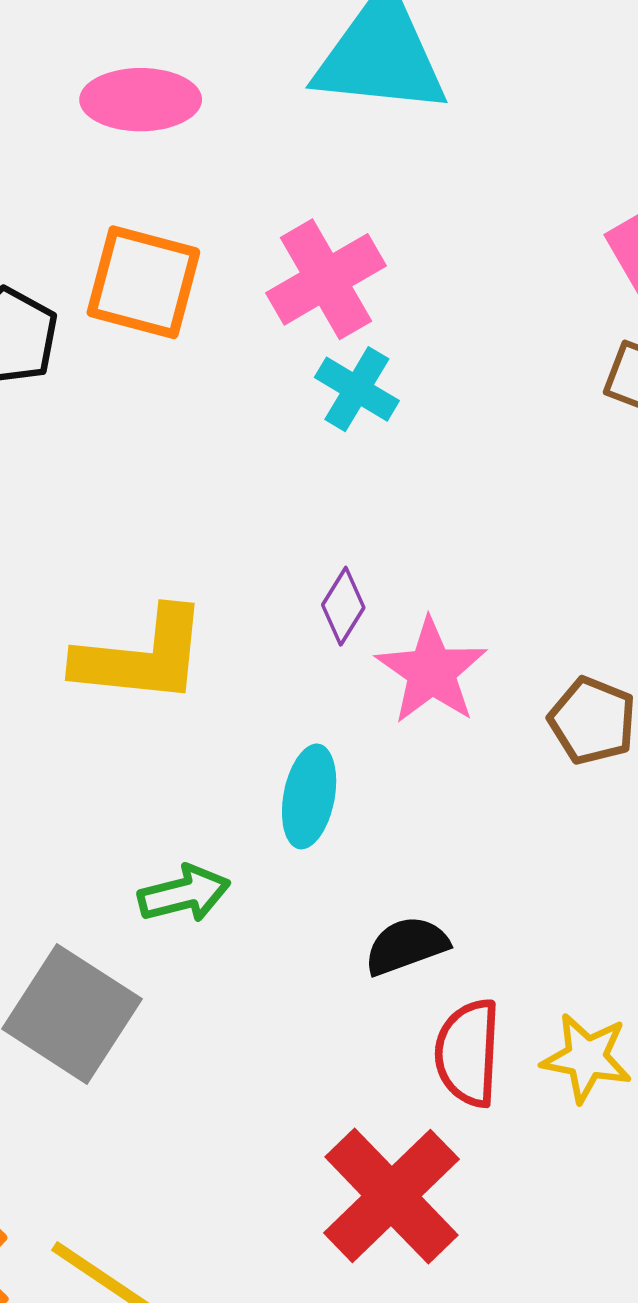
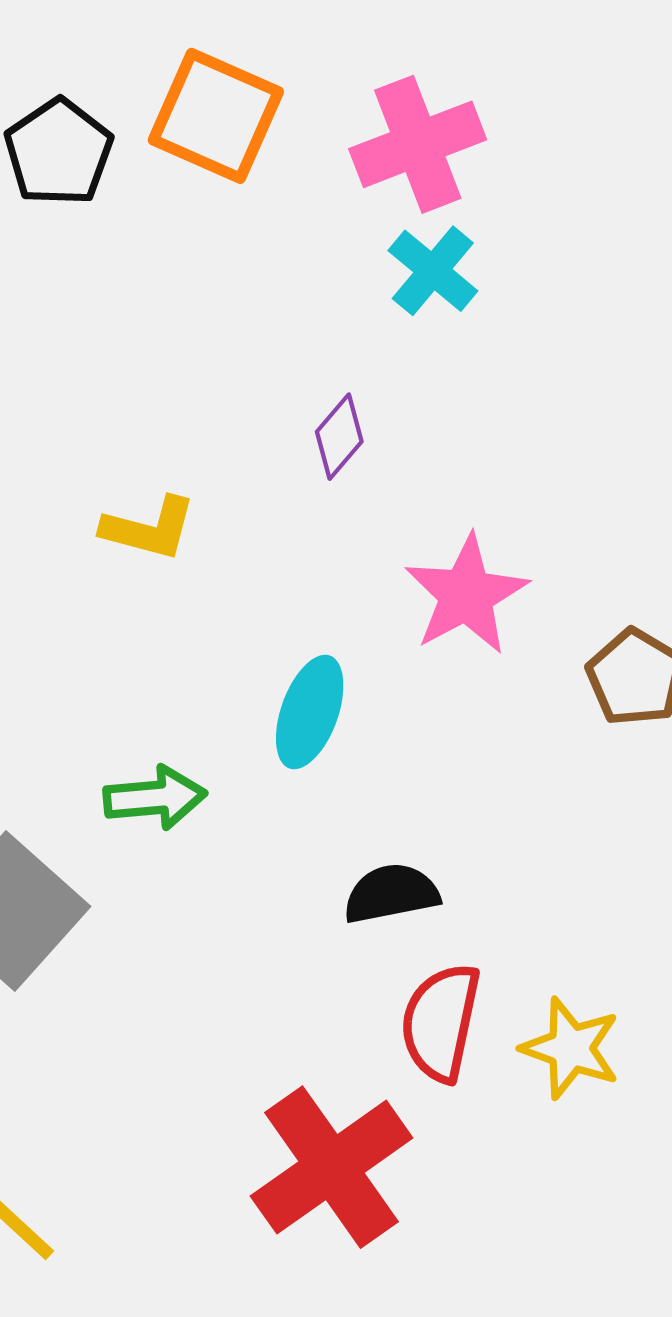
purple diamond: (343, 606) -> (339, 437), moved
yellow L-shape: (142, 656) -> (149, 528), size x0.6

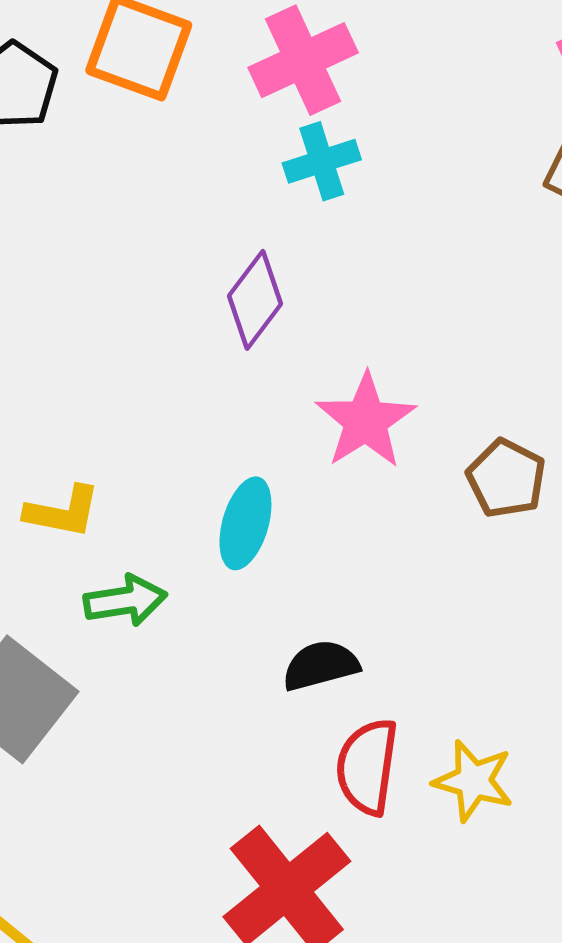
cyan cross: (433, 271) -> (322, 161), turned 36
purple diamond: (339, 437) -> (255, 300), size x1.4
yellow L-shape: (149, 528) -> (63, 512), moved

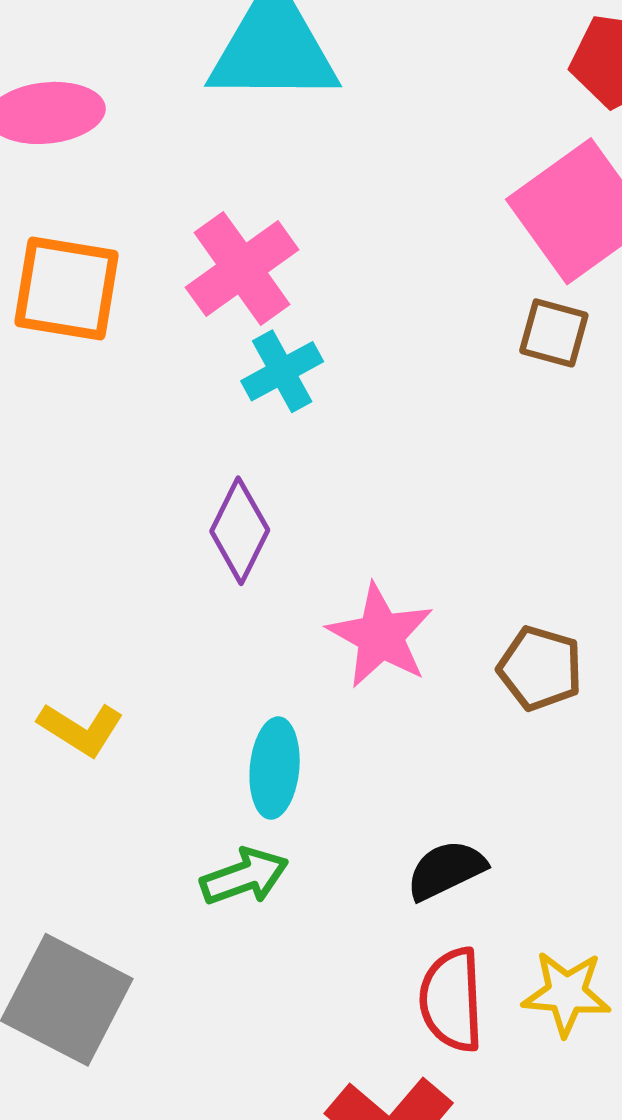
yellow L-shape: (63, 512) -> (81, 729), moved, turned 32
green arrow: (125, 601) -> (244, 877), moved
black semicircle: (321, 665) -> (446, 870), moved

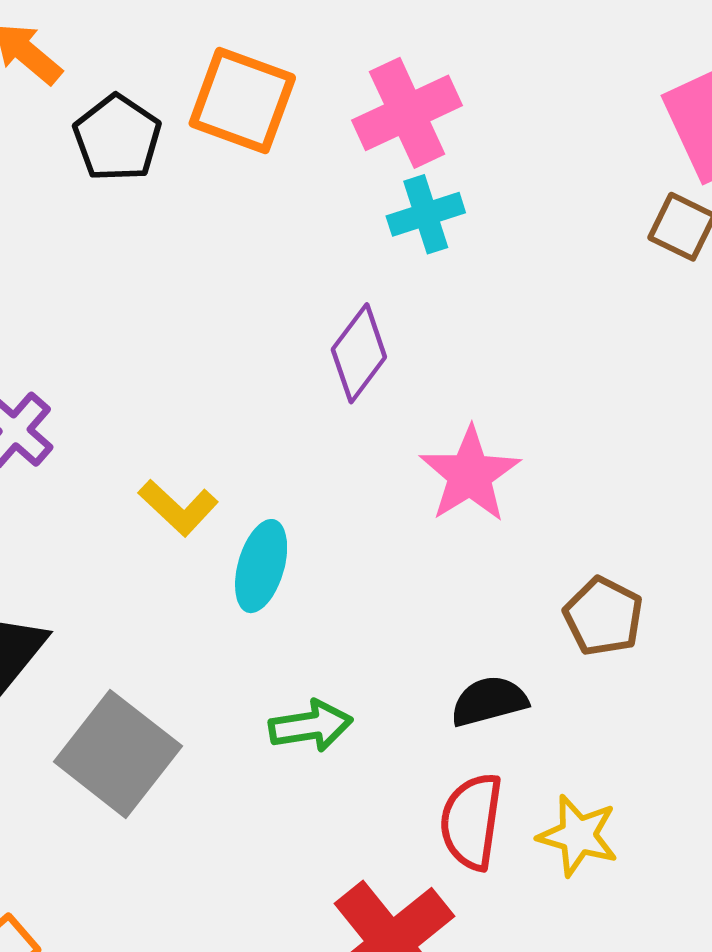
brown pentagon: (540, 668) -> (603, 616), moved
cyan ellipse: (275, 768) -> (261, 566), moved
green arrow: (244, 877) -> (311, 726), moved

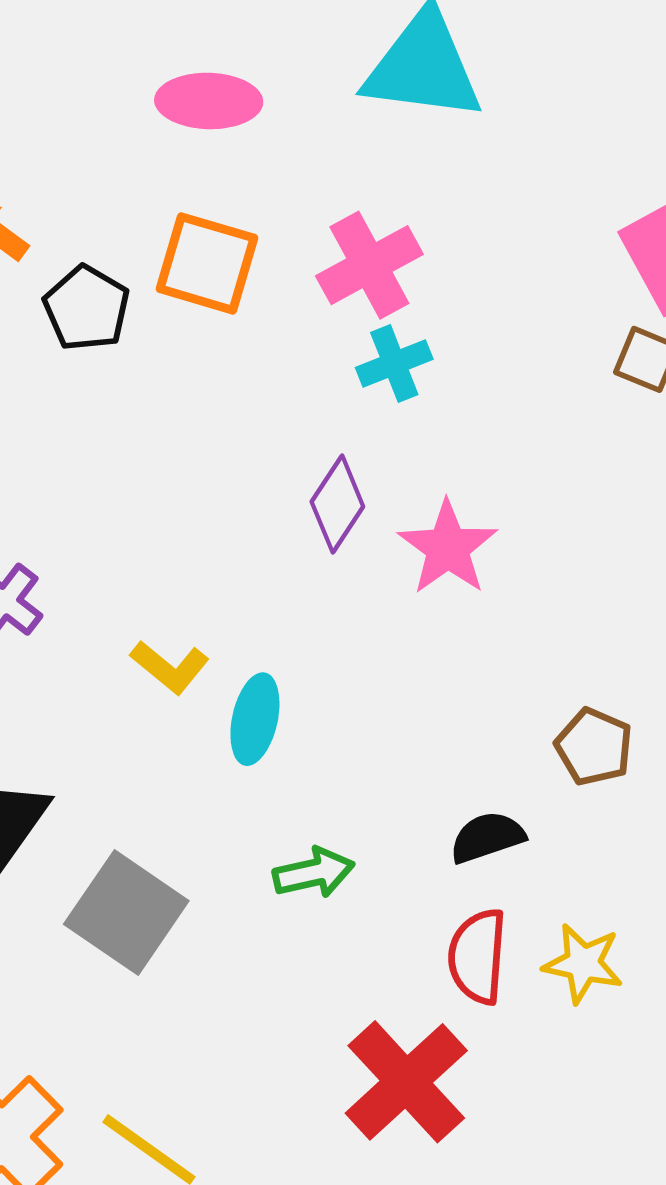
pink star: (470, 475) -> (448, 548), moved

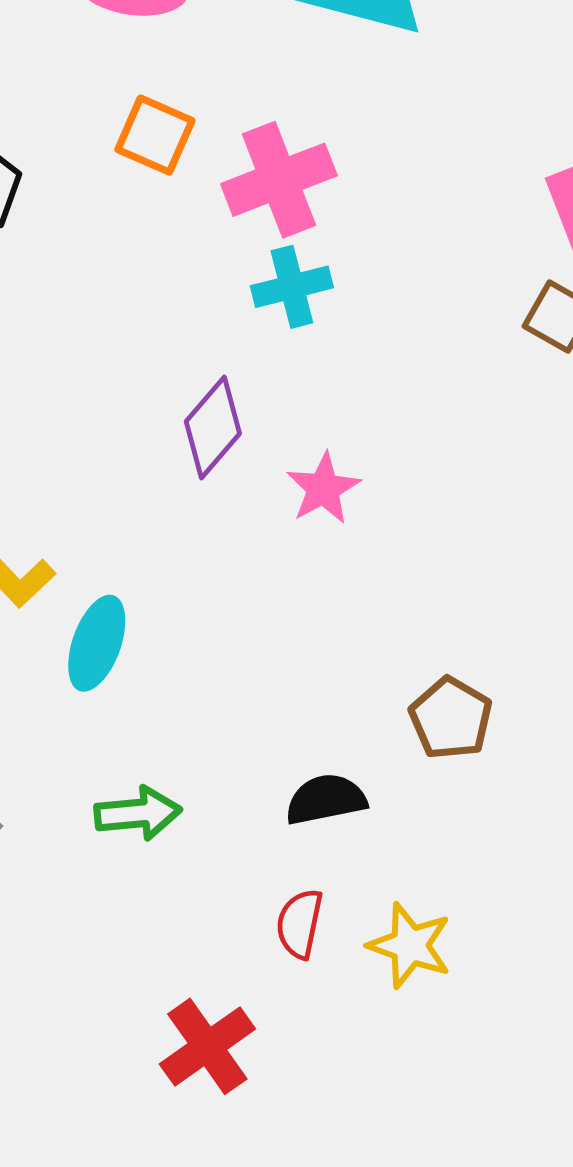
orange square: (207, 263) -> (155, 135), moved, size x0.7
pink star: (448, 548) -> (323, 488), size x0.7
red semicircle: (478, 956) -> (300, 924), size x0.7
red cross: (406, 1082) -> (207, 1046), size x0.7

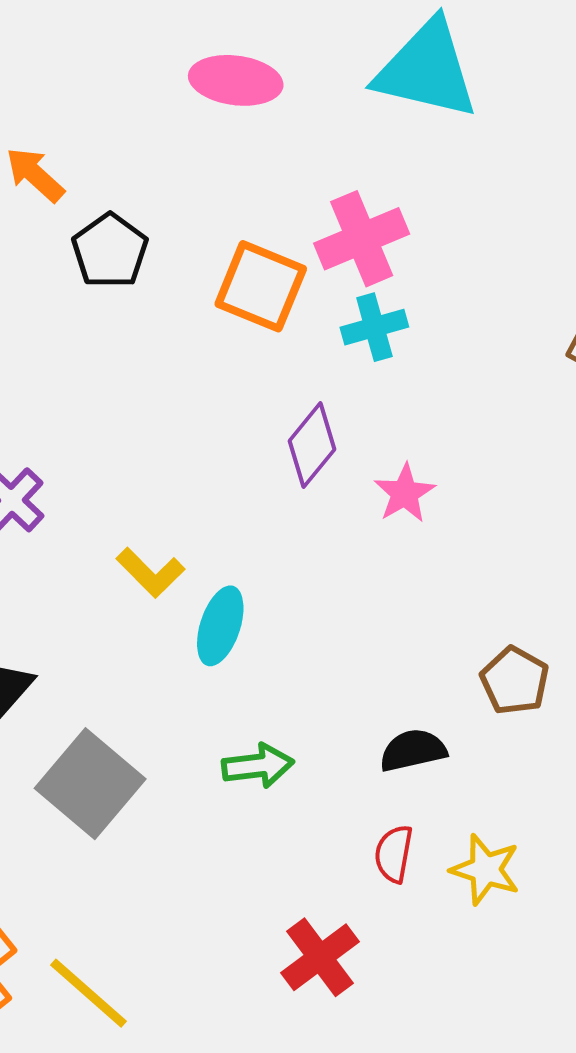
orange square: (155, 135) -> (261, 286), moved, size x1.4

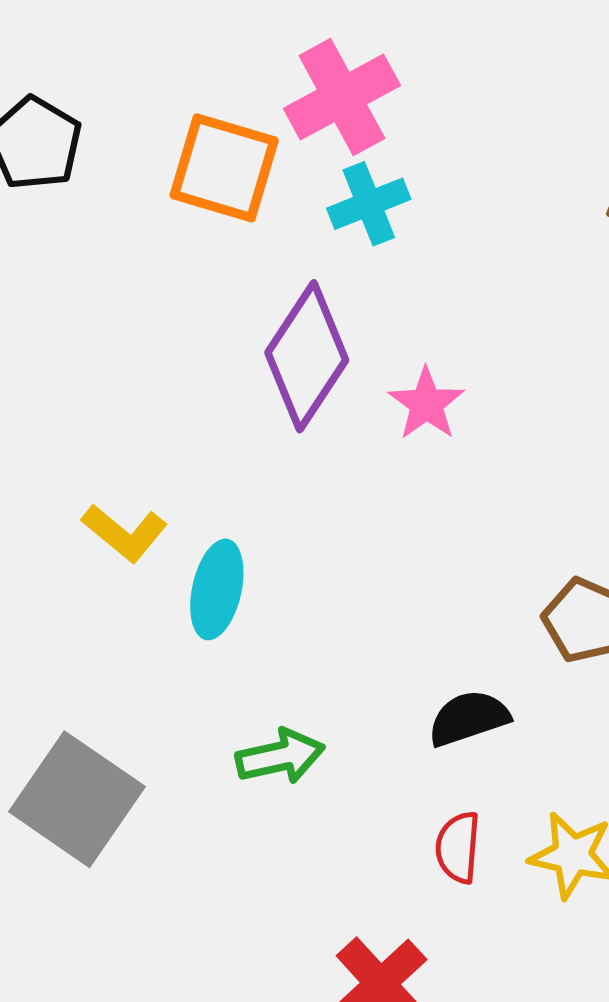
purple diamond: (312, 445) -> (307, 356), size x1.4

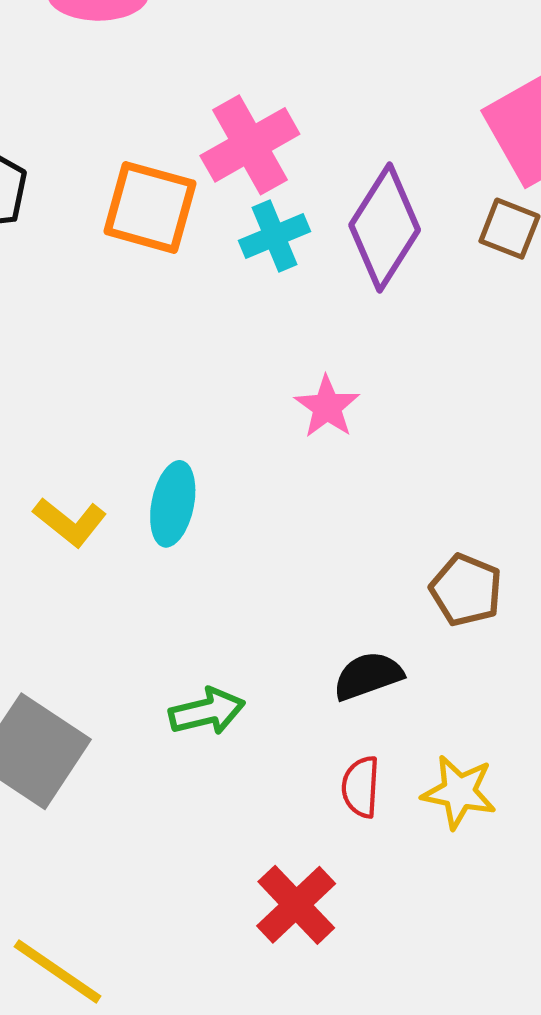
purple diamond: (307, 356) -> (385, 227), moved
cyan ellipse: (217, 589) -> (173, 504), moved

